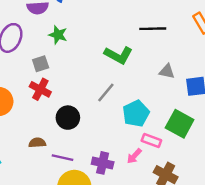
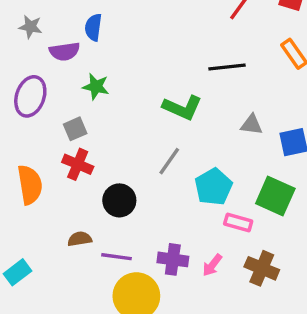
pink arrow: (134, 156) -> (212, 265), moved

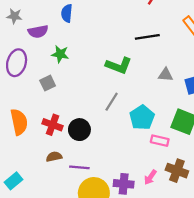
blue semicircle: (93, 27) -> (67, 13), moved
red cross: (78, 164) -> (53, 125), moved
purple cross: (173, 259) -> (124, 184), moved
pink arrow: (212, 265) -> (150, 177), moved

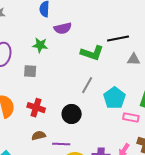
purple semicircle: (38, 32) -> (63, 28), moved
black line: (147, 37) -> (118, 39), moved
gray square: (48, 83) -> (30, 71), turned 32
black circle: (79, 130) -> (72, 114), moved

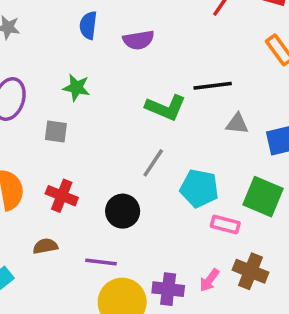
purple semicircle: (63, 28) -> (139, 40), moved
cyan pentagon: (115, 98) -> (199, 188), turned -30
brown semicircle: (39, 136) -> (45, 246), moved

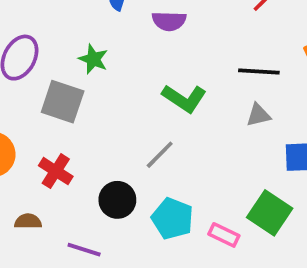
black line: (213, 86) -> (259, 72), moved
gray triangle: (237, 124) -> (258, 115), moved, turned -30
gray square: (56, 131) -> (63, 102), size x1.6
cyan pentagon: (199, 188) -> (172, 219), moved

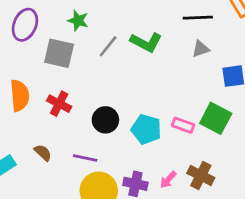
gray line: (160, 155) -> (108, 46), moved
brown semicircle: (28, 221) -> (43, 153), moved, turned 48
pink rectangle: (224, 235) -> (183, 125), moved

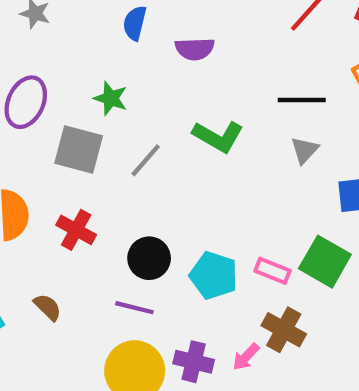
gray line: (108, 46) -> (146, 160), moved
gray triangle: (201, 49) -> (305, 150), turned -30
purple line: (85, 158) -> (134, 308), moved
brown cross: (201, 176) -> (284, 330), moved

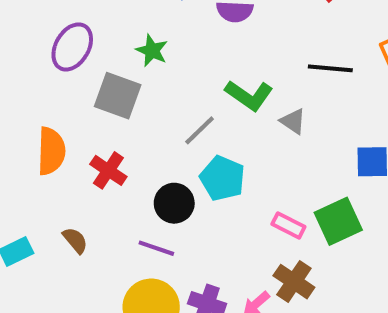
gray triangle: (305, 150) -> (293, 121), moved, turned -44
gray line: (146, 160) -> (200, 130), moved
green square: (325, 262) -> (338, 221), turned 30
cyan pentagon: (214, 275) -> (222, 178), moved

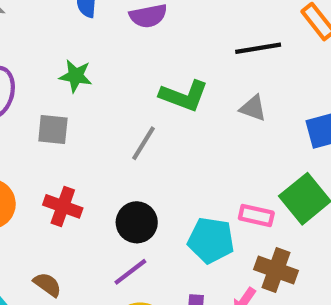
gray square: (118, 96) -> (53, 130), size x0.7
gray triangle: (293, 121) -> (253, 108), moved
cyan pentagon: (222, 178) -> (211, 240), moved
purple line: (156, 248) -> (130, 272), turned -42

